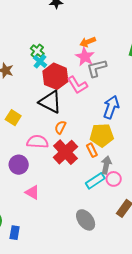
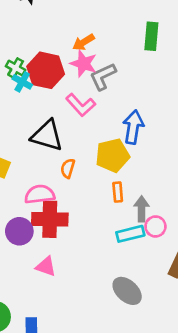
red hexagon: (55, 76) -> (46, 70), moved
yellow pentagon: (102, 135) -> (112, 155), moved
orange rectangle: (92, 150) -> (118, 192), turned 32
red cross: (65, 152) -> (50, 219), moved, turned -35
cyan rectangle: (95, 181) -> (130, 234), turned 30

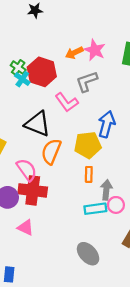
pink star: (84, 64) -> (95, 50), moved
orange semicircle: (68, 168) -> (51, 151), size x1.6
pink semicircle: (40, 194) -> (27, 170), turned 55

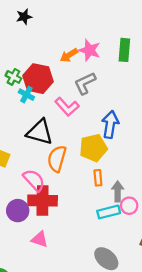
cyan cross: (22, 79) -> (26, 95), moved

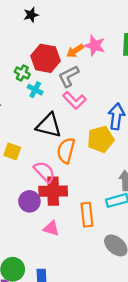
red hexagon: (38, 79) -> (45, 58), moved
gray L-shape: (85, 83) -> (69, 76), moved
orange rectangle: (98, 178) -> (87, 215), moved, size x1.5

